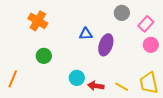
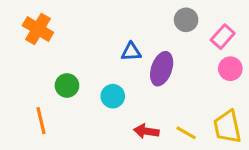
orange cross: (38, 21) -> (38, 29), moved
cyan circle: (77, 78) -> (113, 96), moved
orange line: (13, 79) -> (41, 121), moved, turned -36

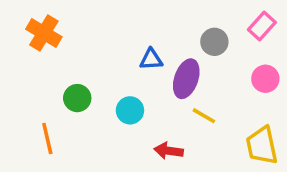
gray circle: (186, 20) -> (214, 42), moved
pink rectangle: (223, 37) -> (262, 26), moved
yellow line: (186, 133) -> (204, 116), moved

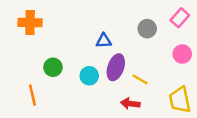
orange cross: (44, 33) -> (30, 23), turned -30
purple ellipse: (186, 79) -> (116, 67), moved
red arrow: (169, 151) -> (130, 104), moved

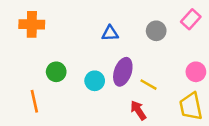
blue triangle: (104, 41) -> (110, 33), moved
pink circle: (182, 54) -> (196, 72), moved
red arrow: (130, 104) -> (138, 110), turned 48

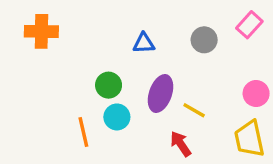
green circle: (56, 72) -> (109, 85), moved
cyan circle: (95, 81) -> (117, 117), moved
orange line: (34, 101) -> (83, 132), moved

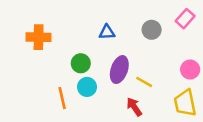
orange cross: (41, 31) -> (39, 37), moved

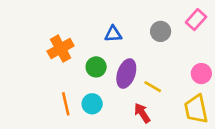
orange cross: (39, 37) -> (61, 49), moved, turned -30
green circle: (81, 63) -> (96, 67), moved
cyan circle: (87, 87) -> (92, 104), moved

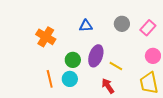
pink rectangle: (196, 20) -> (148, 28), moved
orange cross: (61, 49) -> (46, 37), turned -30
green circle: (96, 67) -> (73, 60), moved

